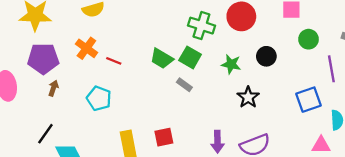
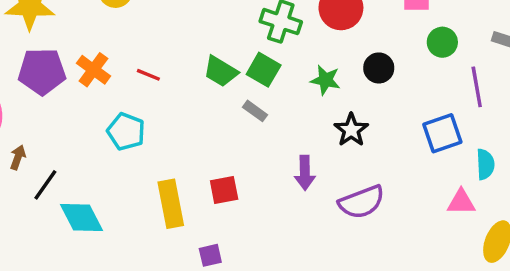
orange cross: (86, 48) -> (93, 70), moved
brown arrow: (53, 88) -> (18, 157), moved
purple arrow: (217, 142) -> (305, 173), moved

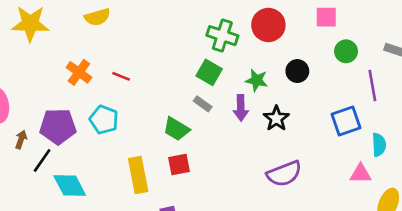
purple pentagon: (42, 71) -> (58, 126), moved
green trapezoid: (221, 71) -> (176, 129), moved
purple arrow: (305, 173) -> (241, 108), moved

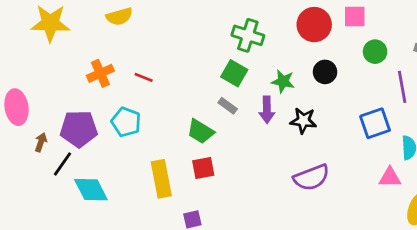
red circle: (268, 25) -> (314, 25), moved
orange cross: (79, 72) -> (100, 73), turned 30
black star: (276, 118) -> (303, 121), turned -30

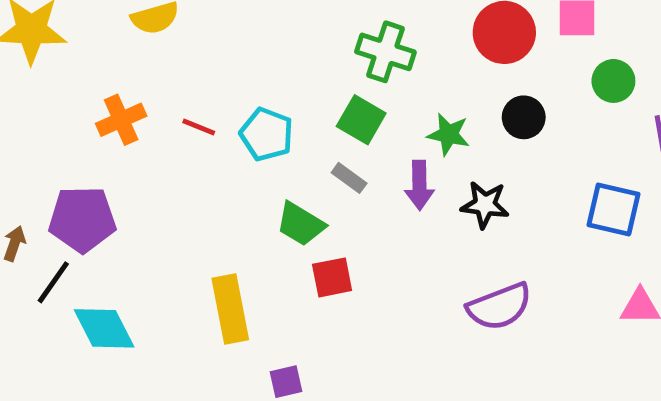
cyan pentagon: (126, 122) -> (267, 134), moved
blue square: (375, 123) -> (613, 209), turned 32
red square: (203, 168) -> (332, 277), moved

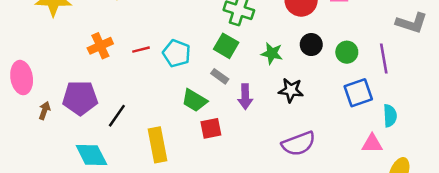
green circle: (613, 81) -> (347, 52), moved
red line: (199, 127) -> (141, 50), turned -36
purple arrow: (419, 185) -> (245, 97), moved
blue square: (613, 209) -> (358, 93), turned -32
black line: (53, 282) -> (117, 116), moved

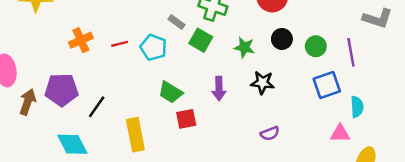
gray rectangle: (220, 76) -> (177, 22), moved
brown arrow: (44, 111) -> (28, 102), size x1.5
purple semicircle: (299, 144) -> (270, 133), size x0.6

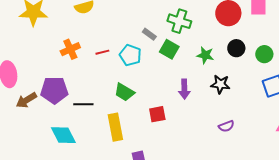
green trapezoid: (170, 92) -> (124, 92), moved
brown arrow: (28, 102) -> (26, 100), turned -140
black line: (97, 107) -> (83, 104), turned 54

